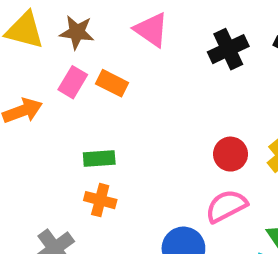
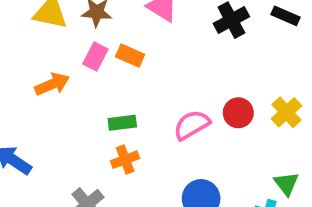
orange cross: (100, 200) -> (125, 160), turned -32
pink semicircle: (226, 206) -> (192, 125), moved

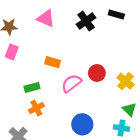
orange rectangle: (130, 56) -> (53, 62), moved
yellow cross: (286, 112) -> (125, 81), moved

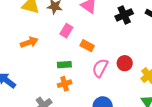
pink rectangle: (12, 52) -> (66, 31), moved
pink semicircle: (71, 83) -> (100, 68), turned -36

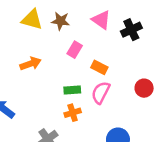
black cross: (124, 15) -> (131, 30), moved
pink semicircle: (100, 68) -> (101, 93), moved

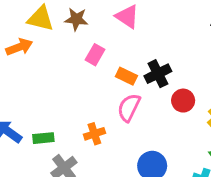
black cross: (131, 30) -> (158, 74), moved
orange arrow: (30, 64) -> (19, 47), moved
green rectangle: (72, 90) -> (43, 138), moved

